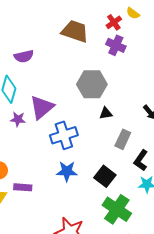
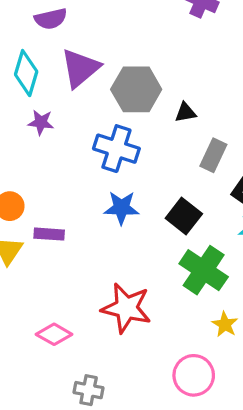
gray hexagon: (92, 84) -> (136, 89), moved
purple triangle: (42, 107) -> (80, 68), moved
blue cross: (64, 135) -> (116, 149), turned 36

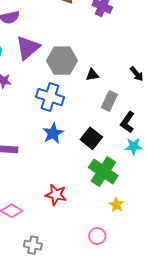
blue star: (121, 208) -> (53, 133), turned -30
red star: (126, 308) -> (56, 195), size x0.7
pink circle: (194, 375) -> (97, 236), size x0.7

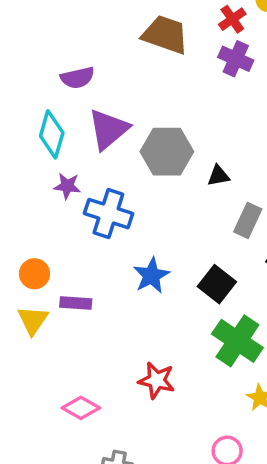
blue cross: (50, 97) -> (108, 214), moved

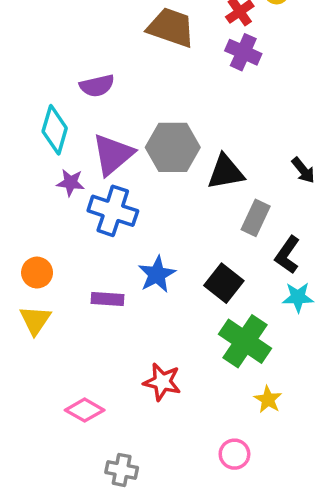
purple semicircle: (77, 78) -> (97, 86), moved
purple triangle: (108, 129) -> (113, 154), moved
black triangle: (219, 176) -> (226, 172), size x1.6
purple rectangle: (76, 303) -> (108, 299), moved

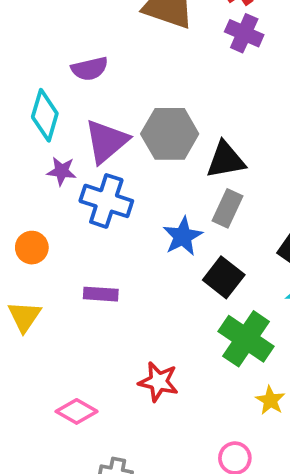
gray rectangle: (256, 218) -> (227, 208), moved
orange circle: (37, 273) -> (32, 248), moved
blue star: (157, 274) -> (183, 236), moved

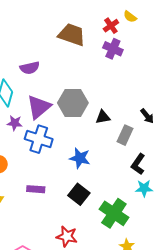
black triangle: (226, 160) -> (103, 117), size x0.7
gray rectangle: (227, 208) -> (125, 135), moved
blue star: (183, 236) -> (80, 158), turned -30
black square: (224, 277) -> (79, 194), moved

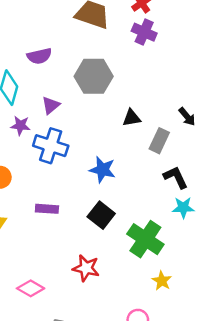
gray hexagon: (73, 103) -> (94, 76), moved
purple triangle: (39, 107) -> (51, 105), size x0.6
black L-shape: (138, 164) -> (176, 177), turned 120

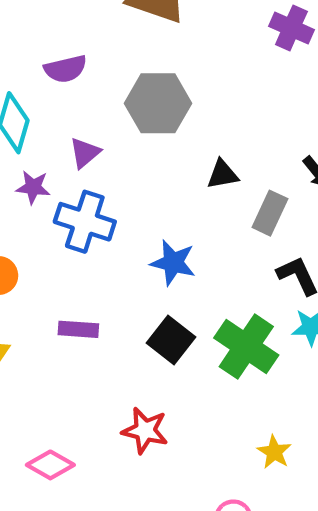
purple cross: (144, 32) -> (291, 28), moved
green cross: (145, 239) -> (246, 347), moved

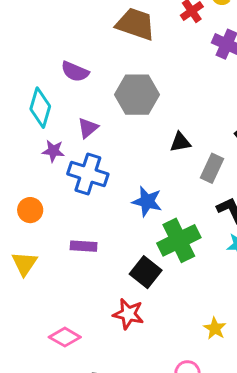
purple semicircle: (65, 69) -> (75, 72), turned 36
black square: (171, 340) -> (146, 272), moved
green cross: (246, 347) -> (179, 240), moved, turned 30

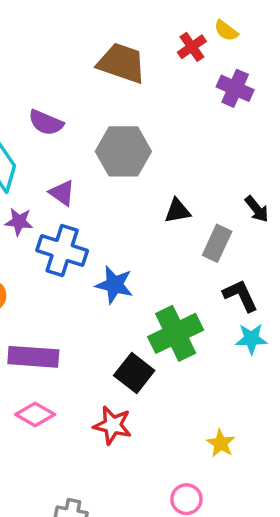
purple triangle: (88, 128) -> (62, 193), turned -45
blue star: (147, 201) -> (114, 285), moved
purple rectangle: (84, 246) -> (33, 357), moved, size x1.5
pink diamond: (65, 337) -> (35, 414), moved

